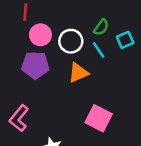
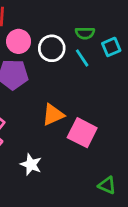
green semicircle: (101, 27) -> (85, 33), turned 54
orange triangle: (78, 73) -> (53, 115), moved

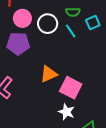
white star: (31, 165) -> (67, 112), moved

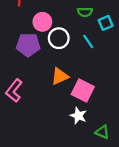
pink circle: (22, 18) -> (42, 22), moved
white circle: (48, 24) -> (59, 38), moved
cyan line: (71, 31) -> (88, 41), moved

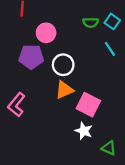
cyan square: (106, 23) -> (112, 21), moved, turned -32
white circle: (59, 38) -> (63, 65), moved
cyan line: (88, 41) -> (110, 49), moved

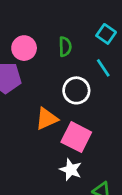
green semicircle: (91, 23) -> (65, 47), moved, turned -91
white circle: (63, 65) -> (76, 90), moved

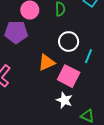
cyan line: (103, 68) -> (88, 56), moved, turned 56

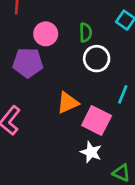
white circle: (69, 41) -> (97, 59), moved

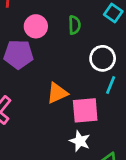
white circle: (97, 59) -> (103, 58), moved
pink square: (97, 121) -> (85, 110), turned -32

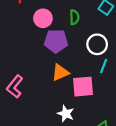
purple pentagon: (19, 54) -> (56, 41), moved
white star: (80, 141) -> (66, 114), moved

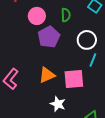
purple pentagon: (56, 41) -> (49, 37), turned -30
orange triangle: (60, 72) -> (47, 75), moved

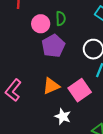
green semicircle: (66, 15) -> (61, 18), moved
pink square: (74, 79) -> (80, 90), turned -30

